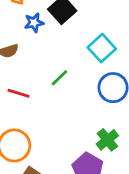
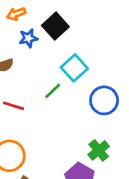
cyan square: (102, 48) -> (74, 68), moved

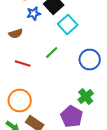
cyan square: (74, 68) -> (68, 24), moved

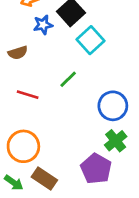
blue circle: (90, 60) -> (113, 106), moved

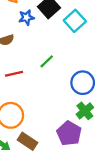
cyan square: (90, 40) -> (75, 21), moved
red line: (28, 95) -> (14, 74), turned -30

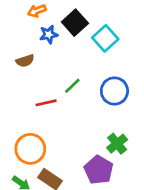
red line: (14, 74) -> (46, 103), moved
blue circle: (83, 83) -> (114, 91), moved

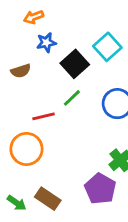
black square: (75, 23) -> (75, 64), moved
orange circle: (30, 149) -> (26, 149), moved

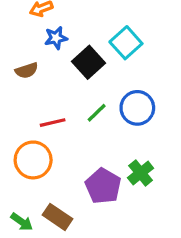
green line: (72, 98) -> (97, 113), moved
purple pentagon: (100, 189) -> (103, 186), moved

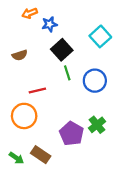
blue star: (56, 38) -> (50, 24), moved
cyan square: (126, 43) -> (100, 36), moved
green line: (97, 113) -> (67, 73), moved, turned -64

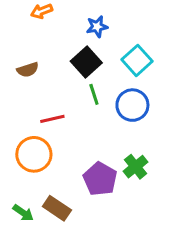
blue star: (50, 24) -> (97, 27), moved
cyan square: (100, 36) -> (137, 60), moved

